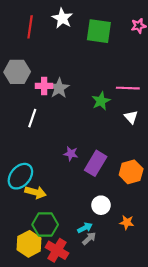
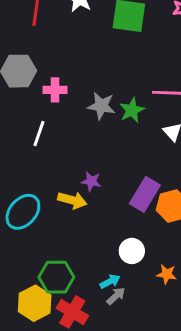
gray star: (59, 88) -> (101, 106), moved, turned -30
purple rectangle: (96, 163) -> (145, 194), moved
yellow arrow: (35, 192) -> (72, 200), moved

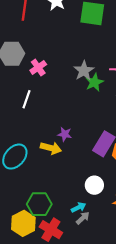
pink cross: (55, 90) -> (38, 67), turned -35
gray star: (101, 106) -> (84, 71), moved, turned 30

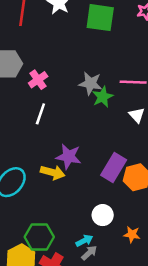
gray star: (84, 71) -> (90, 83), turned -30
white line: (27, 99) -> (40, 114), moved
purple star: (65, 134) -> (69, 157), size x1.5

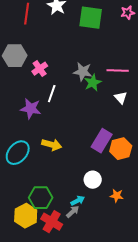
white line: (40, 114) -> (52, 94), moved
purple star: (69, 157) -> (31, 109), moved
gray arrow: (89, 253) -> (73, 212), moved

